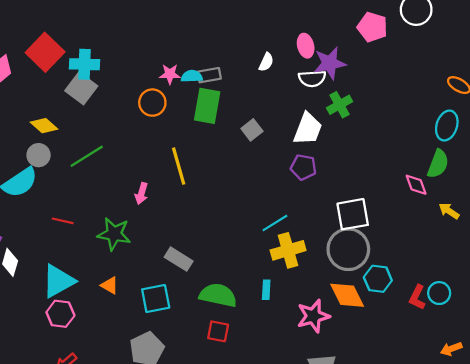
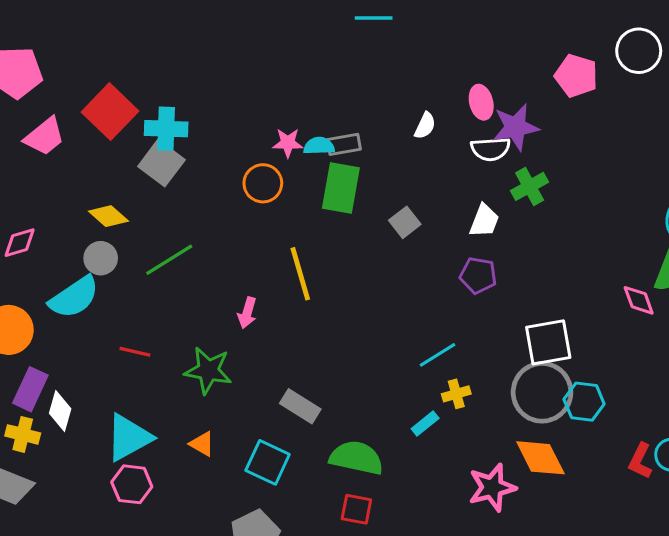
white trapezoid: (308, 129) -> (484, 221), size x0.7
yellow cross: (288, 250) -> (456, 394), size x0.6
cyan hexagon: (378, 279) -> (584, 402), moved
cyan rectangle: (266, 290) -> (425, 423), moved, turned 48
cyan square: (156, 299) -> (268, 462), turned 36

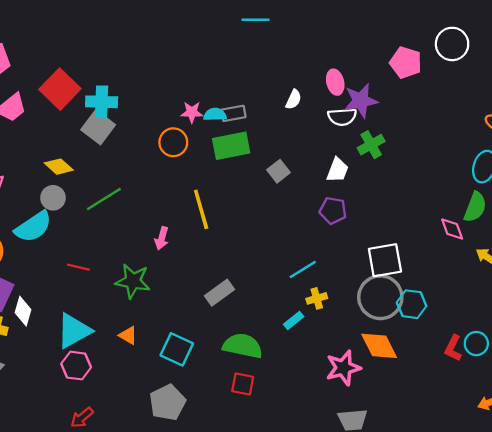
green rectangle: (341, 188) -> (231, 146), turned 69
gray rectangle: (300, 406) -> (220, 293), moved, turned -68

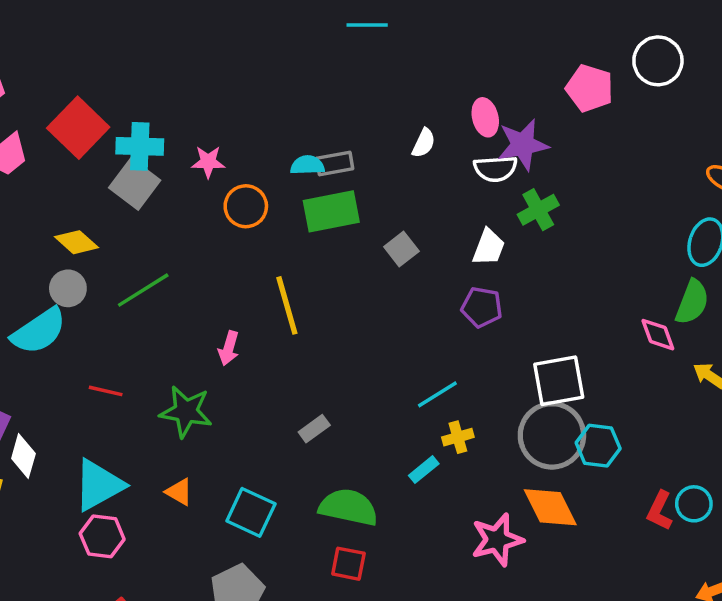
pink star: (192, 112) -> (208, 162), moved
gray rectangle: (220, 293) -> (314, 429), size x0.7

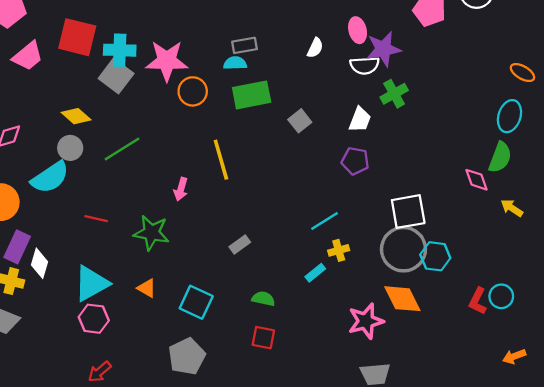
red square: (78, 128) -> (77, 37), turned -30
pink star: (208, 162) -> (167, 61), size x1.8
gray rectangle: (335, 163) -> (244, 45), moved
green semicircle: (348, 507) -> (263, 299), size x0.6

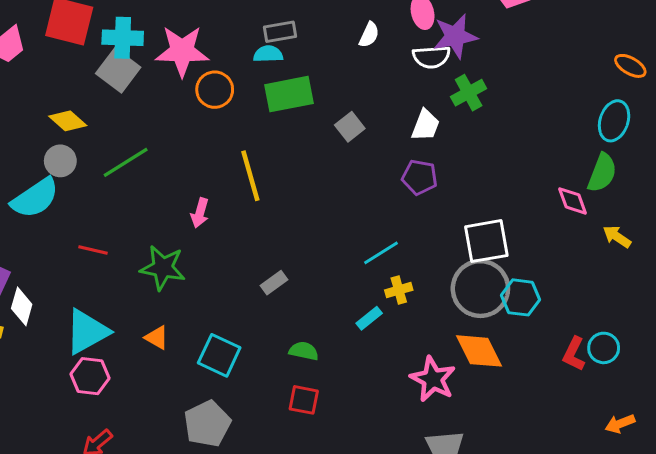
pink star: (366, 321) -> (433, 379), turned -30

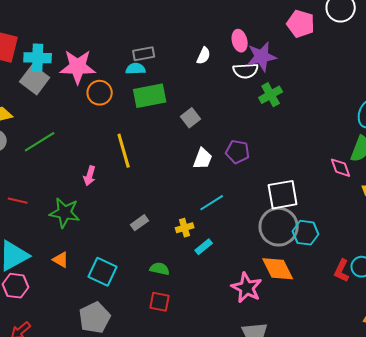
white trapezoid: (425, 125) -> (203, 159), moved
yellow cross: (399, 290) -> (185, 228), moved

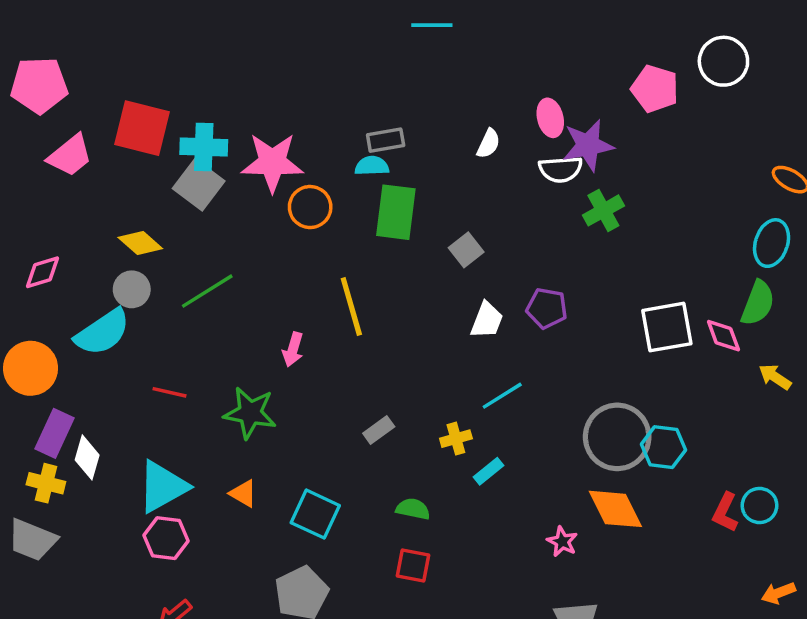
green rectangle: (150, 96) -> (396, 212), turned -72
white square: (283, 195) -> (667, 327), moved
pink star: (247, 288) -> (562, 542), size x0.6

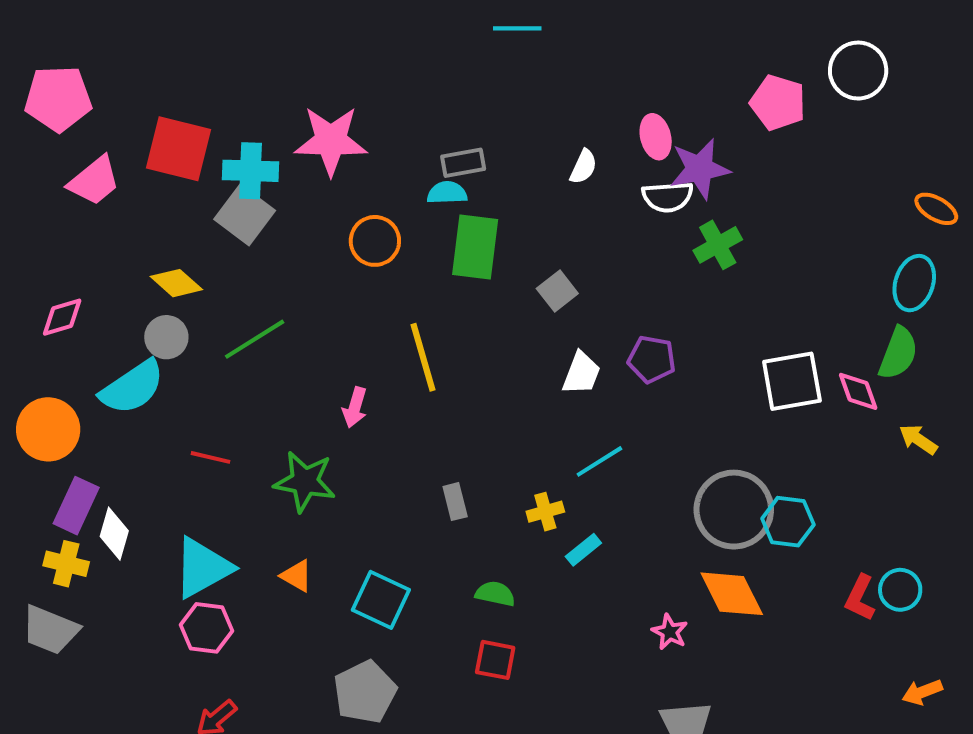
pink star: (272, 162) -> (331, 141), moved
gray rectangle: (379, 430) -> (455, 502), turned -68

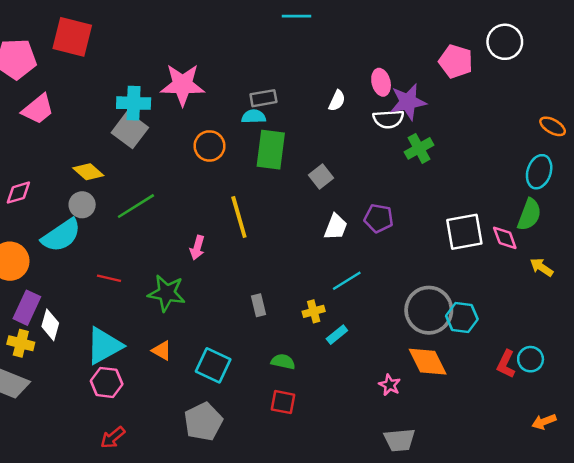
red square: (178, 149) -> (72, 37), moved

